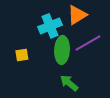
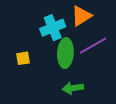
green arrow: (69, 83) -> (73, 88), turned -48

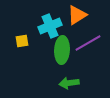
yellow square: (23, 58) -> (22, 41), moved

